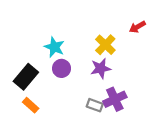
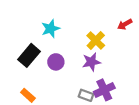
cyan star: (54, 47) -> (51, 29), moved, turned 30
black rectangle: (26, 77) -> (29, 55), moved

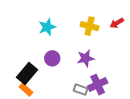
yellow cross: (96, 40) -> (90, 26), moved, turned -30
black rectangle: (29, 55) -> (27, 73), moved

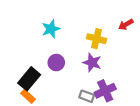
yellow cross: (90, 26) -> (96, 39), moved
purple star: (86, 58) -> (92, 63), turned 30

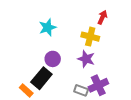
red arrow: (126, 25) -> (102, 17), moved, turned 144
black rectangle: (29, 79) -> (41, 78), moved

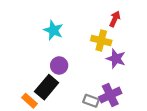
cyan star: (48, 27) -> (53, 30), turned -30
purple star: (86, 59) -> (116, 59), moved

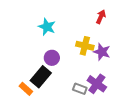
yellow cross: (101, 40) -> (85, 46), moved
purple cross: (110, 95) -> (97, 84), turned -30

